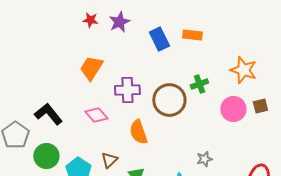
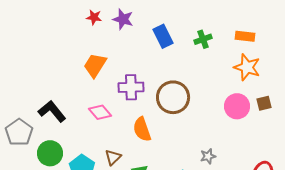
purple star: (119, 22) -> (123, 19), turned -30
orange rectangle: (192, 35) -> (245, 36), moved
green cross: (199, 84) -> (203, 39), moved

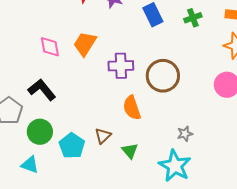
pink diamond: (100, 112) -> (50, 47), moved, turned 30
gray star: (208, 156) -> (185, 134), moved

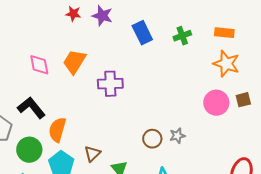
brown circle: (163, 76) -> (152, 139), moved, size x0.6
orange semicircle: (132, 108) -> (57, 130), moved, turned 35
gray star: (185, 134) -> (177, 136), moved

